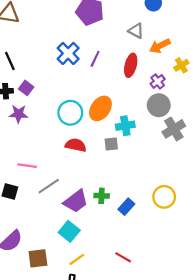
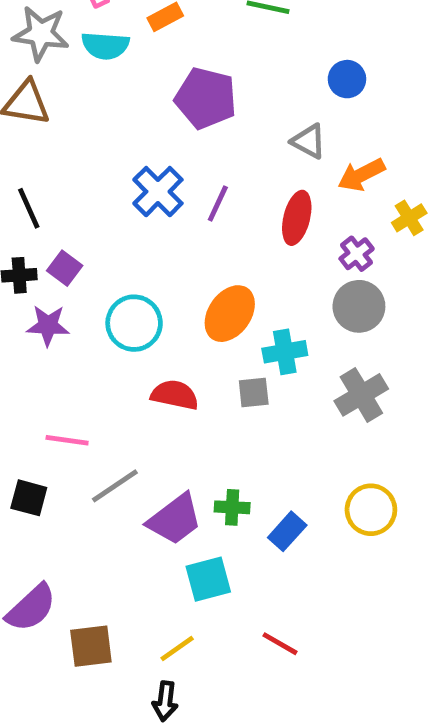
cyan circle: (70, 113) -> (134, 323), moved
gray cross: (174, 129) -> (361, 395), moved
cyan square: (69, 231) -> (208, 579), moved, turned 36

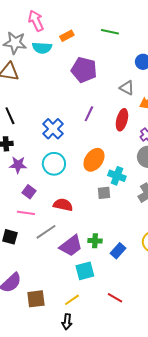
blue cross: (158, 192) -> (53, 129), moved
purple square: (65, 268) -> (29, 192), moved
cyan cross: (285, 352) -> (117, 176), turned 30
red semicircle: (175, 395) -> (63, 205), moved

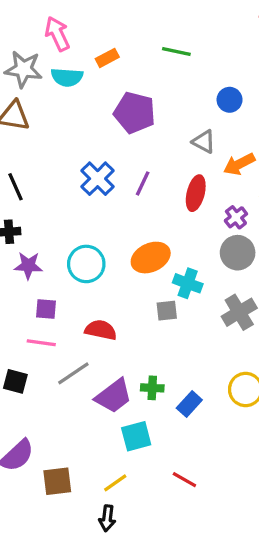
blue cross: (53, 129) -> (98, 179), moved
orange ellipse: (94, 160) -> (151, 258), turned 30
purple square: (29, 192) -> (46, 309), turned -32

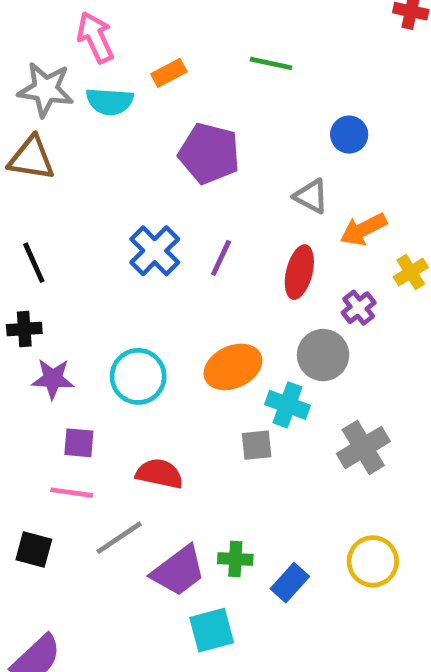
gray circle: (238, 253) -> (323, 355), moved

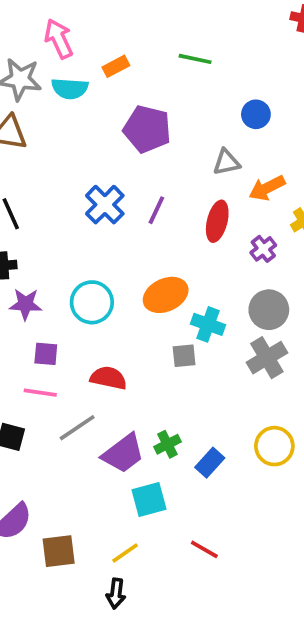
gray triangle: (311, 196) -> (226, 162), turned -40
gray circle: (323, 355) -> (269, 310), moved
green cross: (235, 559) -> (167, 444), turned -30

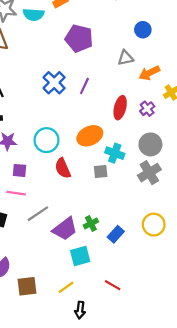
red ellipse: (217, 221) -> (120, 108), moved
red semicircle: (108, 378) -> (63, 168), moved, turned -126
black arrow: (116, 594) -> (80, 310), moved

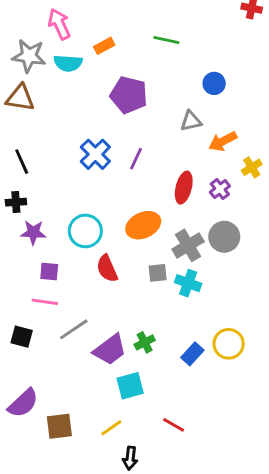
cyan cross: (115, 153) -> (188, 283), moved
gray cross: (149, 173) -> (188, 245), moved
blue rectangle: (116, 234) -> (192, 354), moved

